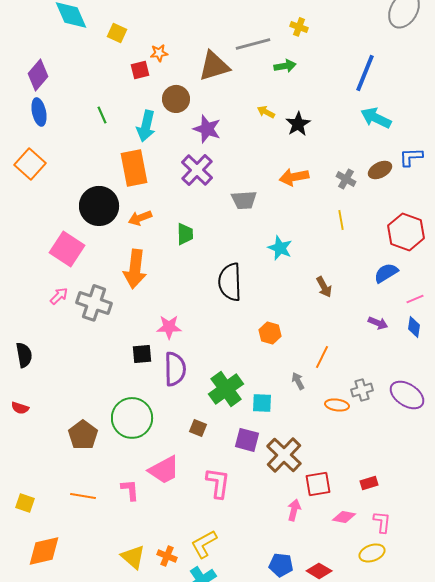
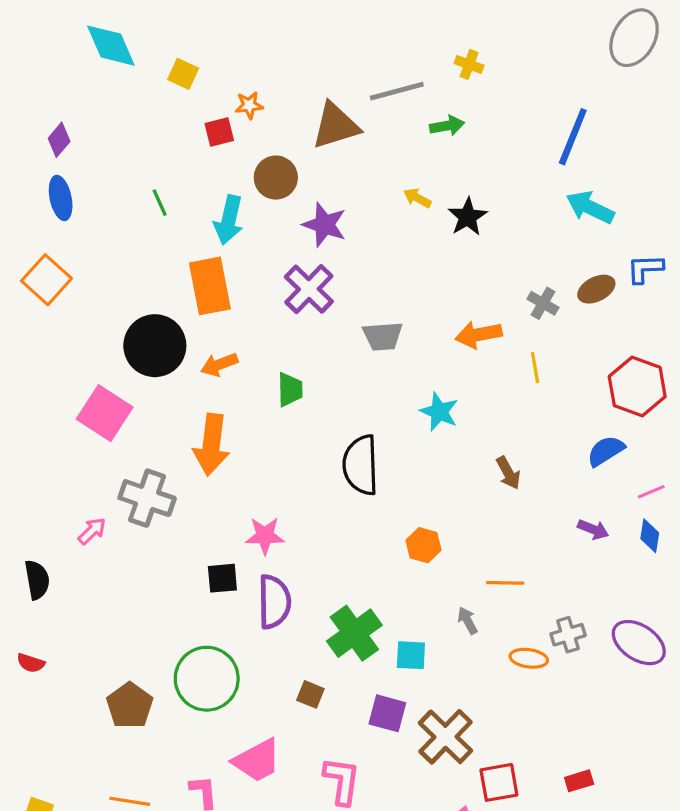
purple diamond: (38, 75) -> (59, 140), size x0.7
orange arrow: (294, 177) -> (479, 335), moved
pink arrow: (59, 296) -> (92, 531), moved
orange line: (322, 357) -> (505, 583), turned 65

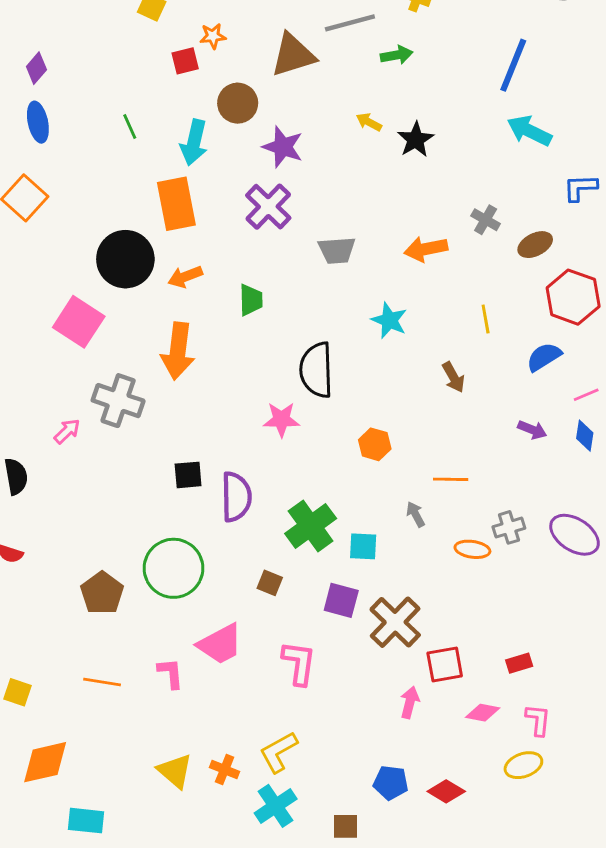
brown ellipse: (596, 289) -> (535, 245), moved
yellow line: (535, 368) -> (486, 319), moved
pink star: (265, 536) -> (281, 420), moved

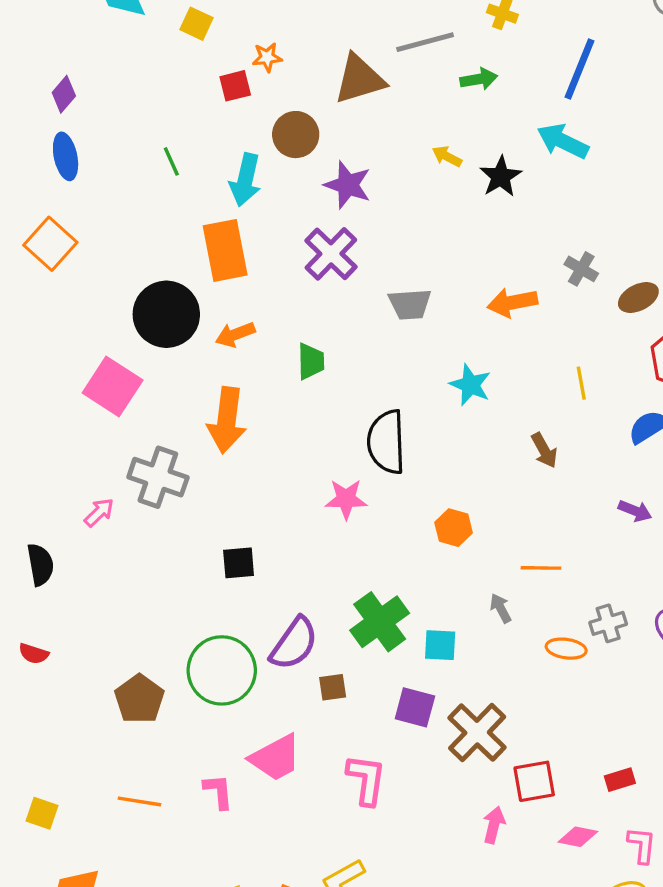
blue line: (513, 65) -> (580, 69), moved
cyan arrow: (529, 131) -> (563, 141), moved
purple semicircle: (236, 497) -> (294, 644), moved, turned 36
brown square: (270, 583) -> (333, 687), turned -30

